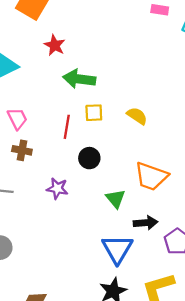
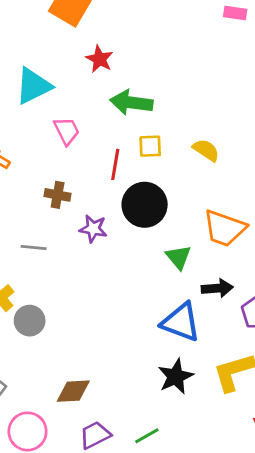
pink trapezoid: (17, 119) -> (67, 131), moved
black circle: (89, 158) -> (145, 205), size x1.6
purple star: (57, 188) -> (93, 229), moved
blue triangle: (117, 249) -> (181, 322), turned -40

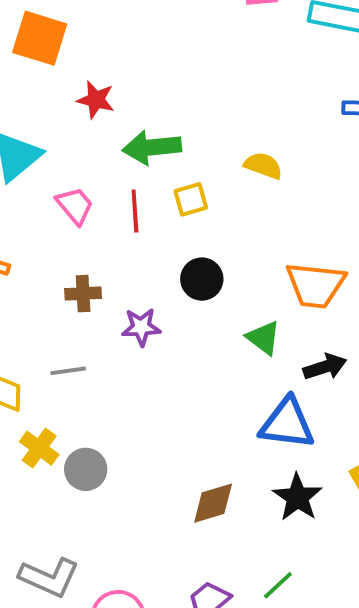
yellow semicircle: (206, 150) -> (263, 166), moved
red line: (115, 164) -> (135, 211), moved
black circle: (145, 205) -> (202, 279), size x0.7
brown diamond: (73, 391) -> (213, 503), moved

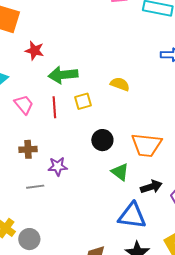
black circle: (202, 279) -> (102, 140), moved
gray line: (68, 371) -> (35, 187), moved

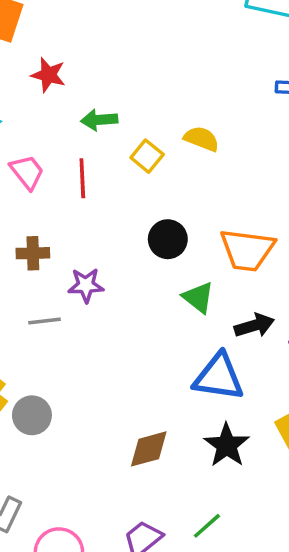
green arrow: (63, 75) -> (99, 120), size x0.7
yellow square: (83, 101) -> (147, 156), moved, turned -36

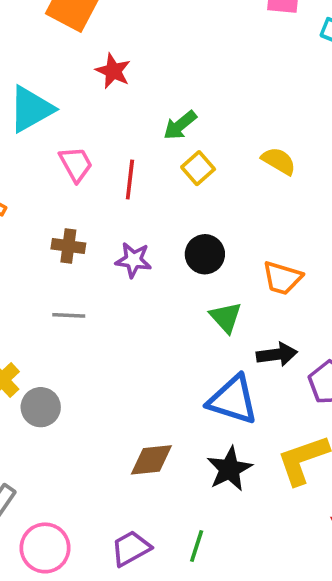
green arrow: (99, 120) -> (180, 125), moved, turned -44
yellow semicircle: (201, 139) -> (279, 161), moved
orange trapezoid: (247, 250) -> (282, 278), size x0.7
purple star: (86, 285) -> (133, 260), moved
green line: (207, 526) -> (197, 546), turned -40

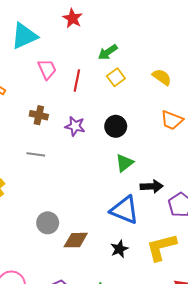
orange trapezoid: (282, 278) -> (172, 120), moved
green triangle: (226, 317) -> (124, 163), turned 30
gray circle: (41, 407) -> (48, 223), moved
black star: (229, 469) -> (119, 249), size x0.7

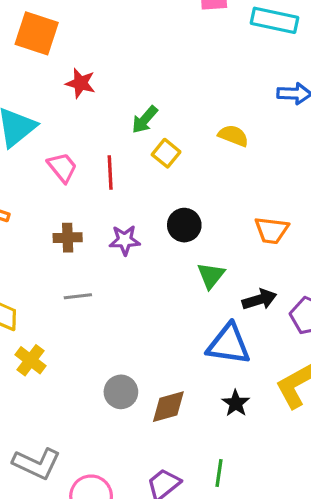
orange trapezoid: (172, 120) -> (272, 230), moved

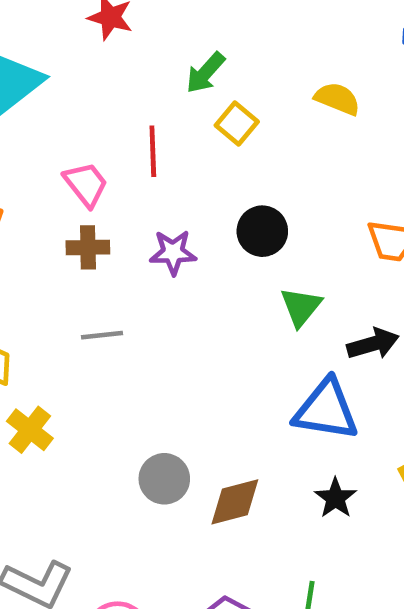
pink trapezoid: (62, 167) -> (86, 184), moved

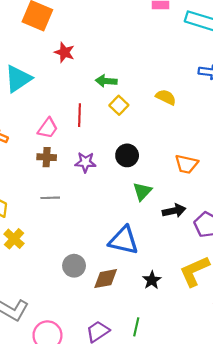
green arrow: (205, 73) -> (106, 81), turned 48
pink trapezoid: (86, 184) -> (48, 128), turned 70
blue triangle: (326, 410) -> (124, 240), moved

